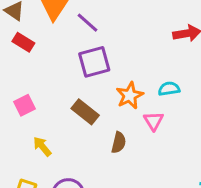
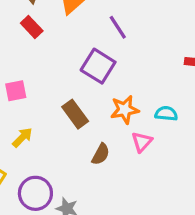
purple line: (88, 23) -> (118, 27), moved
purple square: (94, 62) -> (98, 66), turned 32
yellow arrow: (42, 147) -> (22, 137), turned 70

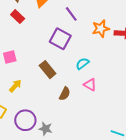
orange star: (125, 110) -> (101, 29), moved
cyan semicircle: (166, 114) -> (82, 64), moved, turned -40
pink triangle: (142, 142) -> (90, 85), turned -40

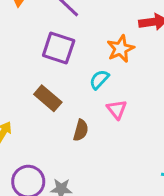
orange star: (101, 29) -> (121, 49), moved
pink triangle: (90, 85) -> (117, 109), turned 32

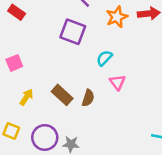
orange star: (121, 49) -> (117, 17), moved
brown rectangle: (48, 98) -> (62, 95), moved

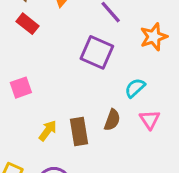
brown rectangle: (62, 95) -> (79, 132), turned 35
yellow arrow: (26, 97) -> (48, 131), moved
brown semicircle: (88, 98) -> (112, 120), moved

